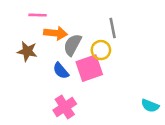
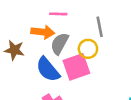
pink line: (38, 15) -> (58, 14), moved
blue semicircle: (61, 71) -> (48, 69), size x1.5

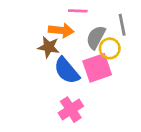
gray semicircle: (60, 44) -> (96, 37), moved
brown star: (14, 50) -> (49, 47), moved

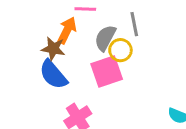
orange arrow: (61, 30) -> (67, 30), turned -70
blue semicircle: (67, 71) -> (53, 75), moved

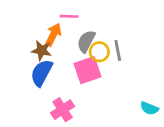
gray line: (134, 24) -> (118, 50), moved
blue semicircle: (53, 75) -> (41, 73), turned 68

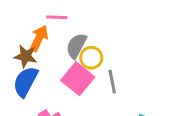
gray line: (118, 50) -> (112, 82), moved
pink square: (88, 70) -> (78, 79), turned -32

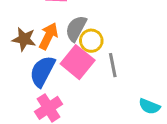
orange arrow: (39, 38) -> (48, 36), moved
blue semicircle: (25, 82) -> (42, 71), moved

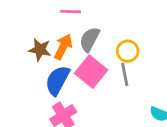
yellow circle: (91, 41) -> (128, 51), moved

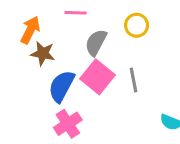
orange arrow: (63, 47) -> (30, 30), moved
yellow circle: (128, 51) -> (137, 25), moved

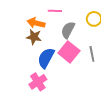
orange arrow: (30, 30) -> (36, 23), moved, turned -102
pink cross: (68, 124) -> (38, 82), moved

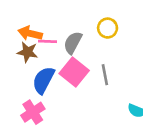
pink line: (55, 11) -> (47, 41), moved

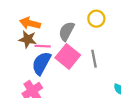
pink line: (47, 41) -> (43, 46), moved

